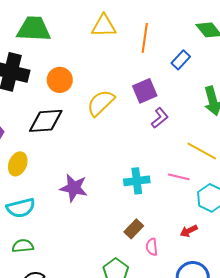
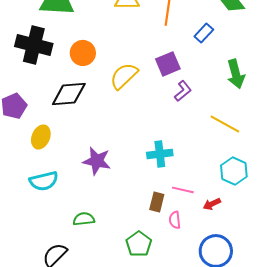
pink line: (179, 177) -> (183, 190), moved
brown rectangle: (134, 229) -> (157, 202), turned -30
green semicircle: (23, 246) -> (84, 219), moved

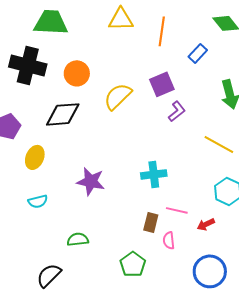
cyan semicircle: (44, 181) -> (38, 201), size x0.7

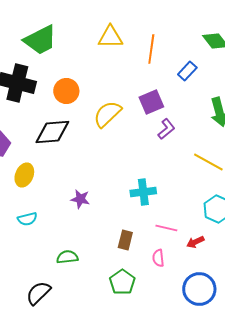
green trapezoid: (51, 22) -> (40, 40), turned 150
purple star: (91, 181) -> (80, 199), size x0.7
brown rectangle: (151, 222) -> (125, 240), moved

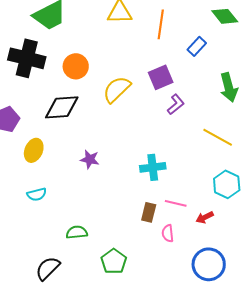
purple star: (80, 199) -> (90, 159), moved
brown rectangle: (125, 240) -> (149, 212), moved
green pentagon: (122, 282) -> (114, 261), moved

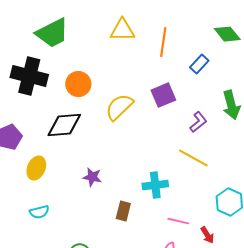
purple L-shape: (176, 104) -> (198, 122), moved
yellow line: (218, 137) -> (193, 158), moved
brown rectangle: (149, 212) -> (123, 211), moved
red arrow: (205, 217) -> (207, 235), turned -96

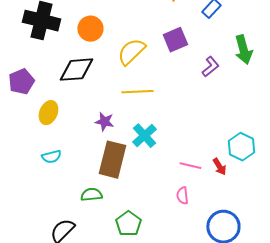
yellow line: (193, 158) -> (137, 92), moved, turned -32
cyan cross: (155, 185) -> (144, 136), moved, turned -35
brown rectangle: (123, 211) -> (112, 160), moved, size x1.8
red arrow: (207, 235) -> (219, 167), moved

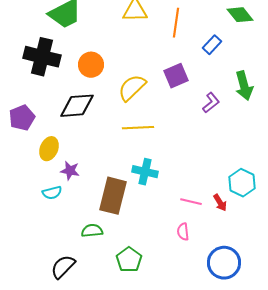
purple star: (104, 122) -> (70, 171), moved
cyan cross: (144, 136) -> (145, 172), turned -35

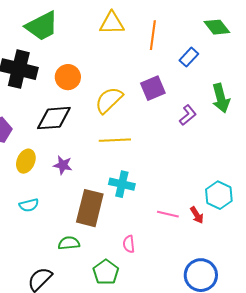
purple star: (70, 171) -> (63, 165), moved
pink semicircle: (183, 232) -> (129, 244), moved

